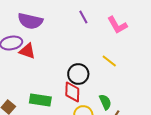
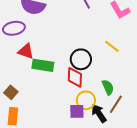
red triangle: (27, 51) -> (26, 51), moved
green rectangle: (40, 100) -> (43, 65), moved

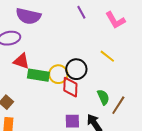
yellow circle: (86, 100) -> (58, 74), moved
brown line: (116, 104) -> (118, 105), moved

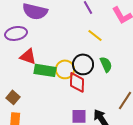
yellow line: (107, 56) -> (95, 35), moved
green semicircle: (103, 97) -> (106, 64), moved

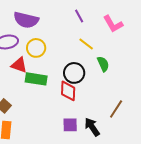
green semicircle: (106, 64) -> (103, 64), moved
yellow circle: (65, 69) -> (36, 48), moved

